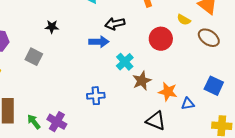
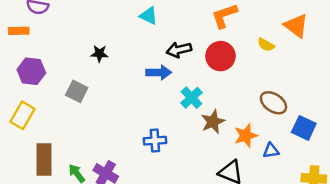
brown ellipse: (209, 38) -> (273, 103), moved
red circle: (161, 39) -> (221, 56), moved
orange star: (168, 92) -> (246, 136), turned -30

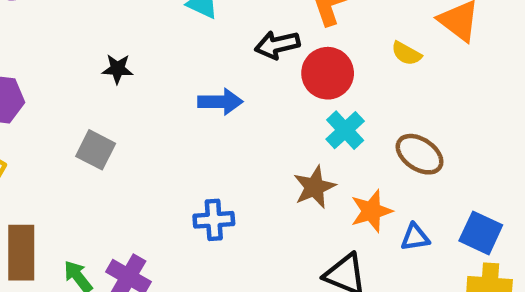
black arrow: (179, 50) -> (277, 45), moved
gray square: (77, 91) -> (96, 150), moved
cyan cross: (191, 98) -> (345, 130), moved
blue square: (304, 128) -> (481, 233), moved

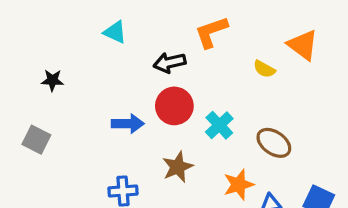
red circle: (328, 73) -> (174, 106), moved
blue arrow: (220, 102) -> (128, 124), moved
brown star: (314, 187) -> (178, 167), moved

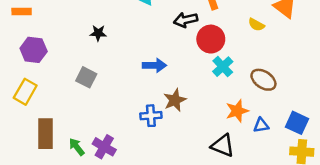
red circle: (174, 106) -> (211, 39), moved
brown star: (178, 167) -> (175, 100), moved

